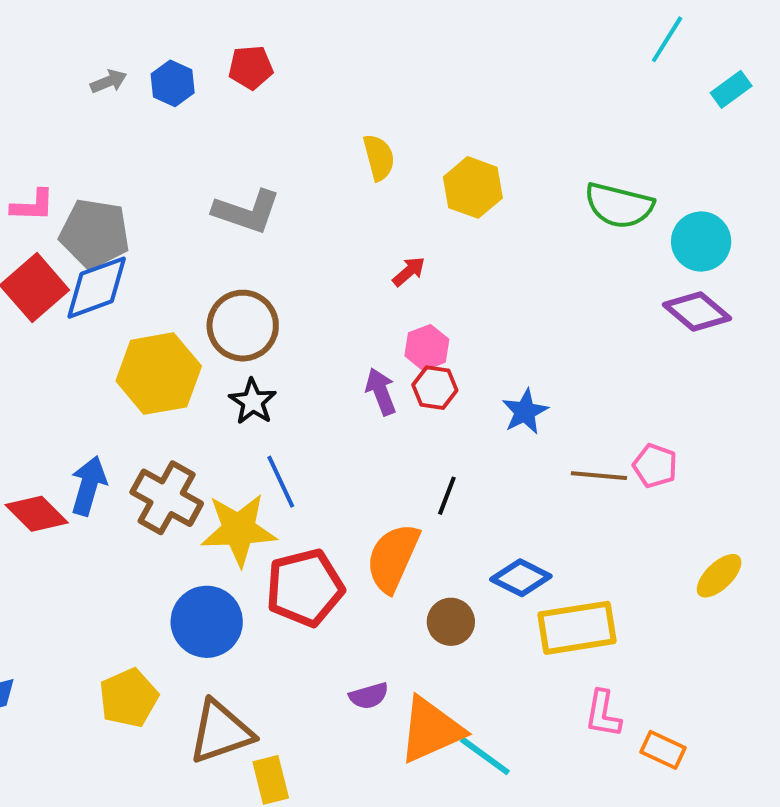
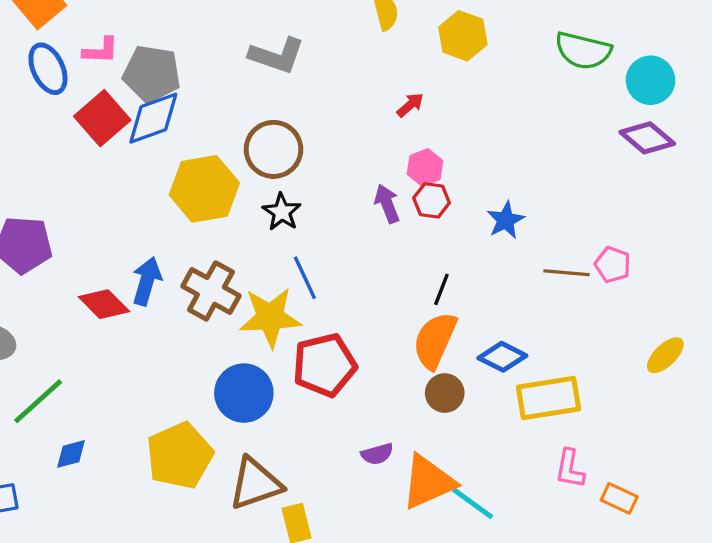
orange semicircle: (393, 558) -> (435, 340), moved
yellow pentagon: (129, 698) -> (180, 456), size x1.4

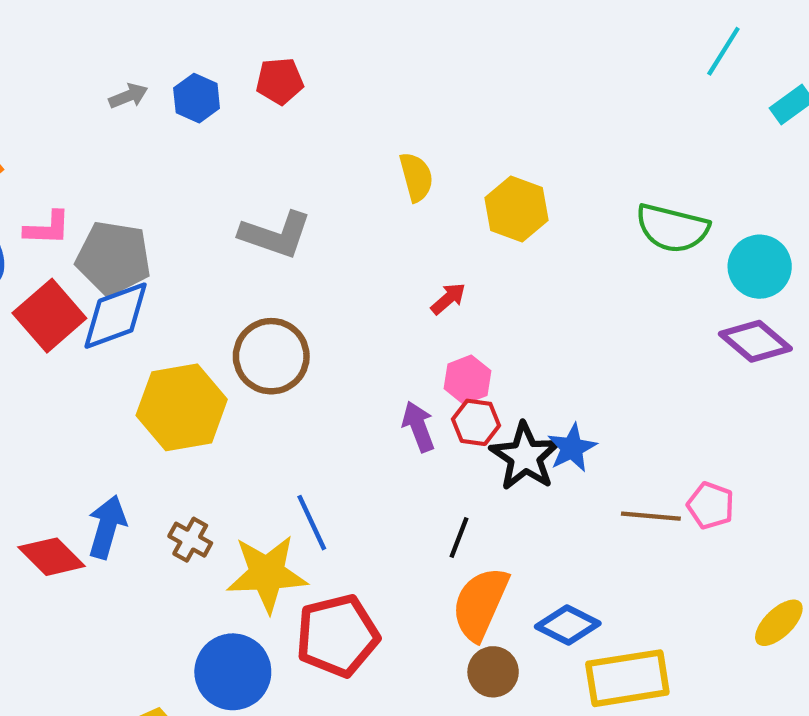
black star: (282, 212) -> (525, 456), moved, size x1.4
black line: (441, 289) -> (459, 537), moved
brown cross: (211, 291) -> (190, 540), size x0.6

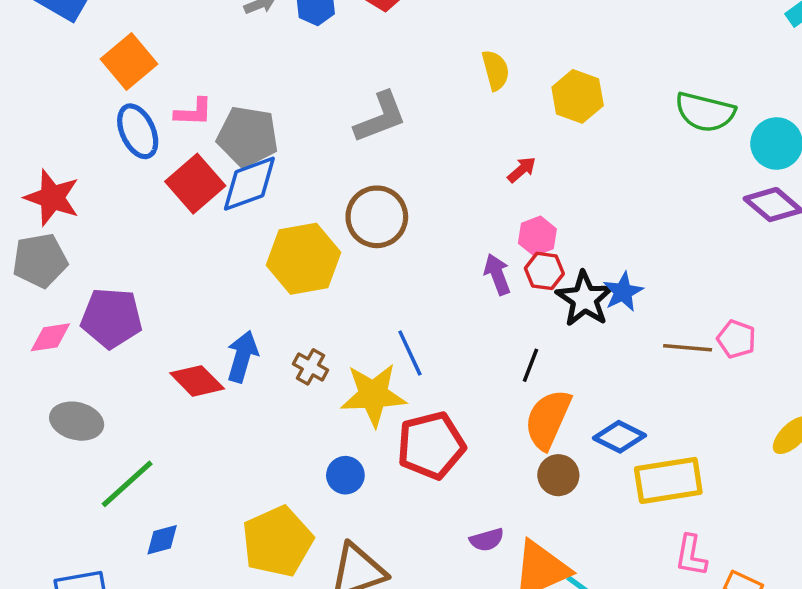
gray L-shape: (276, 235) -> (380, 117), turned -40
blue circle: (233, 672) -> (345, 475), size x0.6

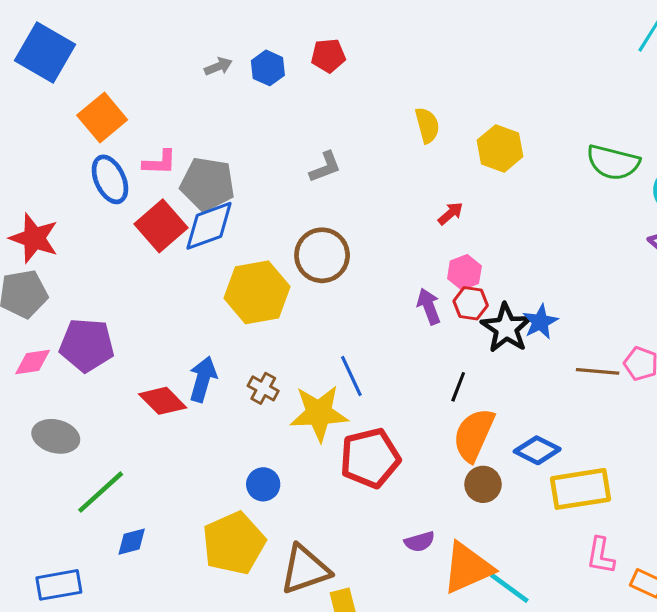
gray L-shape: (380, 117) -> (325, 167), size x0.7
blue circle: (345, 475) -> (263, 484), moved

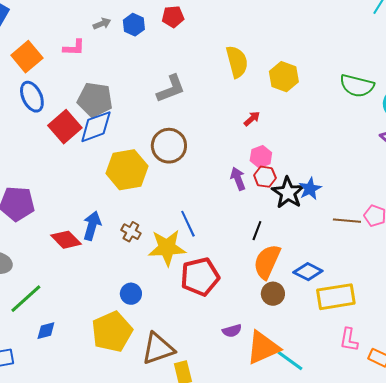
yellow semicircle: (427, 125) -> (237, 62), size x1.4
pink L-shape: (159, 162) -> (74, 48), moved
gray L-shape: (325, 167) -> (171, 89), size x1.4

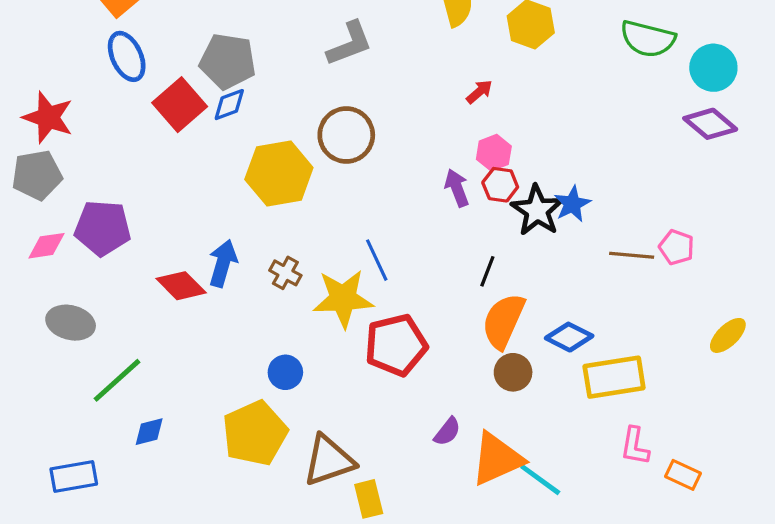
blue diamond: (96, 127) -> (229, 105), size x0.6
purple semicircle: (232, 331) -> (447, 432), turned -36

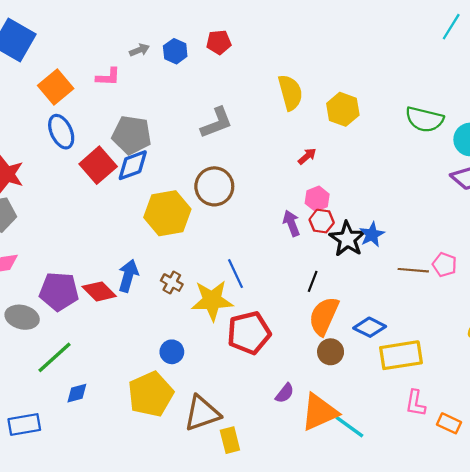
blue diamond: (229, 105) -> (133, 165), size x1.4
purple pentagon: (103, 228) -> (59, 291), moved

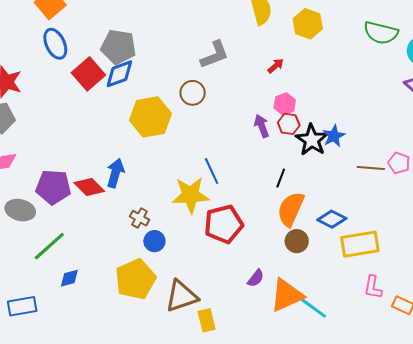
gray L-shape: (217, 123) -> (215, 55), moved
brown circle: (214, 186) -> (193, 93), size x0.7
brown cross: (172, 283) -> (139, 218), moved

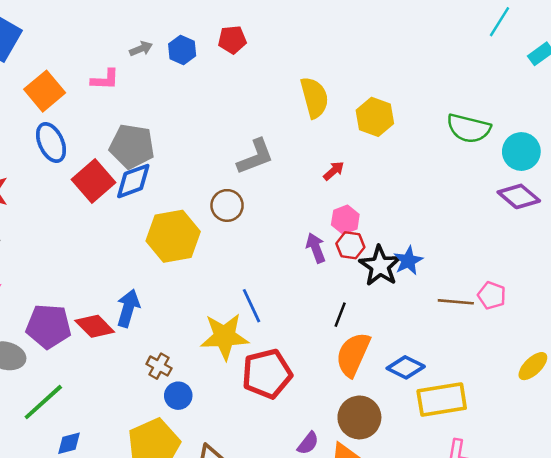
brown circle: (297, 241) -> (359, 417), moved, size x1.4

